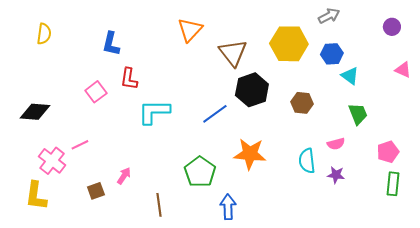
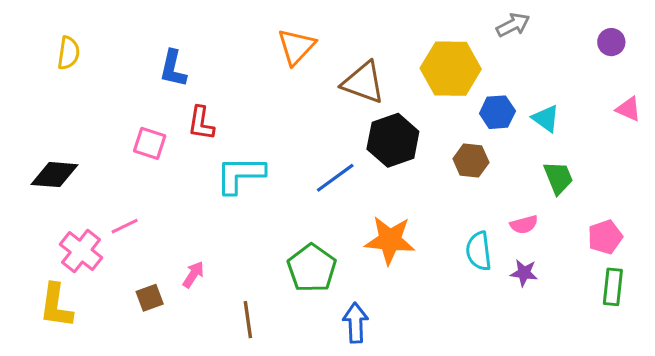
brown triangle: (233, 53) -> (363, 83), turned -32
blue hexagon: (332, 54) -> (497, 112), moved
pink square: (96, 92) -> (150, 143), turned -35

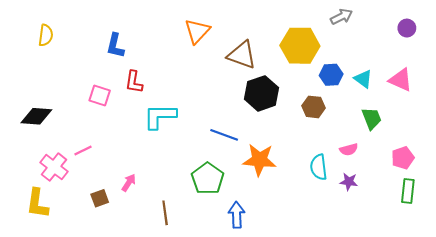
pink triangle: (628, 109) -> (401, 80), moved, size x1.4
blue line: (335, 178) -> (224, 135), moved, turned 56

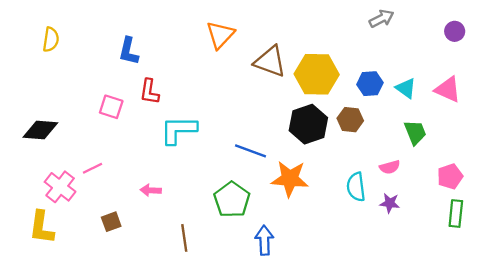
yellow hexagon: (300, 46) -> (317, 74), moved
black hexagon: (262, 93) -> (308, 124), moved
pink arrow: (129, 183) -> (151, 190), moved, turned -120

